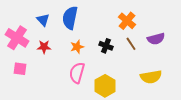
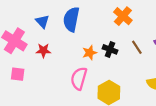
orange cross: (127, 21) -> (123, 16), moved
orange star: (77, 47) -> (90, 53), moved

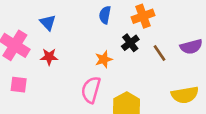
orange cross: (123, 16) -> (143, 16), turned 30
blue semicircle: (71, 19) -> (105, 15), moved, size x0.6
black cross: (110, 49) -> (130, 43), moved, turned 32

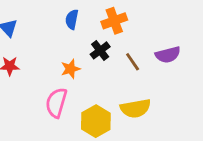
yellow semicircle: (185, 95) -> (135, 108), moved

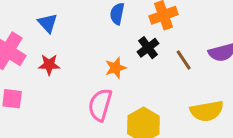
yellow semicircle: (135, 108) -> (207, 111), moved

